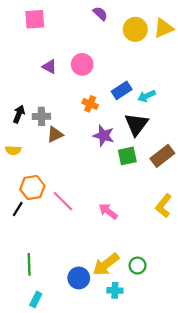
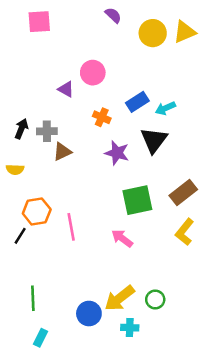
purple triangle: (49, 67) -> (66, 89), moved
green square: (127, 156) -> (137, 200), moved, size x1.4
brown rectangle: (162, 156) -> (183, 192), moved
pink line: (63, 201) -> (71, 227), turned 35

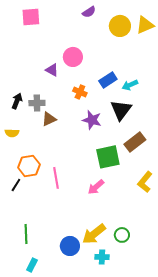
purple semicircle: (113, 15) -> (89, 12), turned 104
brown rectangle: (183, 192) -> (135, 142), moved
pink arrow: (122, 238) -> (96, 187), turned -78

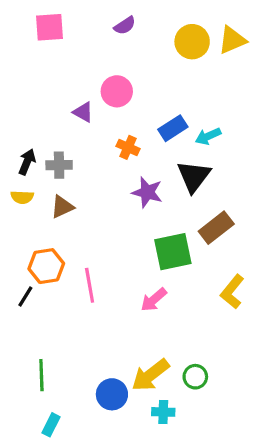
purple semicircle: (89, 12) -> (125, 26), moved
brown triangle: (49, 119) -> (62, 207), moved
yellow semicircle: (12, 133) -> (22, 197), moved

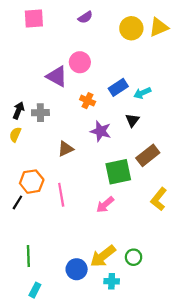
purple triangle: (83, 112) -> (57, 76), size x1.5
black triangle: (194, 176) -> (132, 120), size x0.6
yellow semicircle: (22, 197) -> (15, 135), turned 112
brown triangle: (62, 207) -> (66, 149), moved

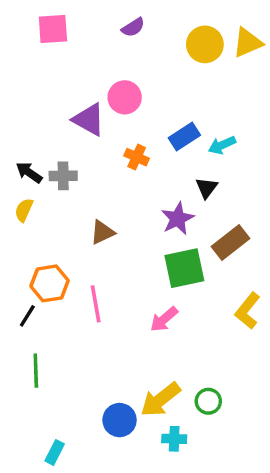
black arrow: (19, 110) -> (29, 172), turned -77
purple star: (101, 131) -> (178, 219), moved, turned 30
green line: (28, 256) -> (36, 371), moved

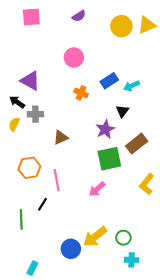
purple triangle: (89, 120) -> (30, 81), moved
gray cross: (63, 176) -> (35, 114), moved
black line: (27, 316) -> (42, 204), moved
cyan cross: (174, 439) -> (132, 260), moved

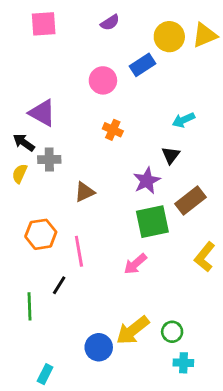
blue rectangle: (109, 81) -> (142, 65), moved

